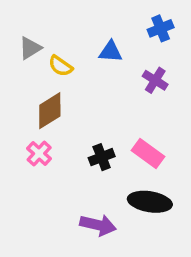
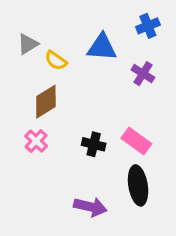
blue triangle: (111, 52) -> (102, 47), size x1.4
black cross: (102, 157) -> (94, 144), turned 35
black ellipse: (150, 202) -> (138, 185), turned 72

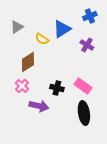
blue triangle: (102, 47) -> (62, 29), turned -36
yellow semicircle: (56, 60) -> (42, 39), moved
purple arrow: (90, 207) -> (39, 106), moved

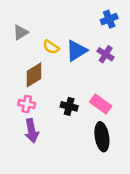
blue triangle: (62, 29) -> (76, 51), moved
pink cross: (22, 86) -> (27, 104), turned -32
purple arrow: (39, 106) -> (32, 131), moved, turned 66

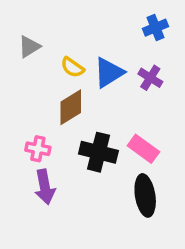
brown diamond: (34, 75) -> (71, 107), moved
black cross: (69, 106) -> (98, 152), size x1.5

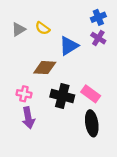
yellow semicircle: (72, 67) -> (43, 28), moved
purple cross: (150, 78) -> (98, 38), moved
brown diamond: (71, 107) -> (45, 68), turned 35

